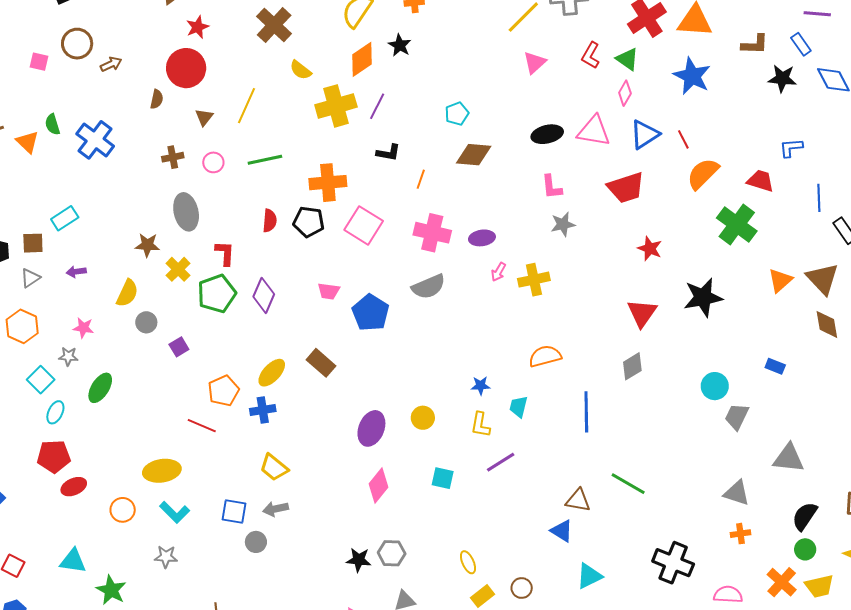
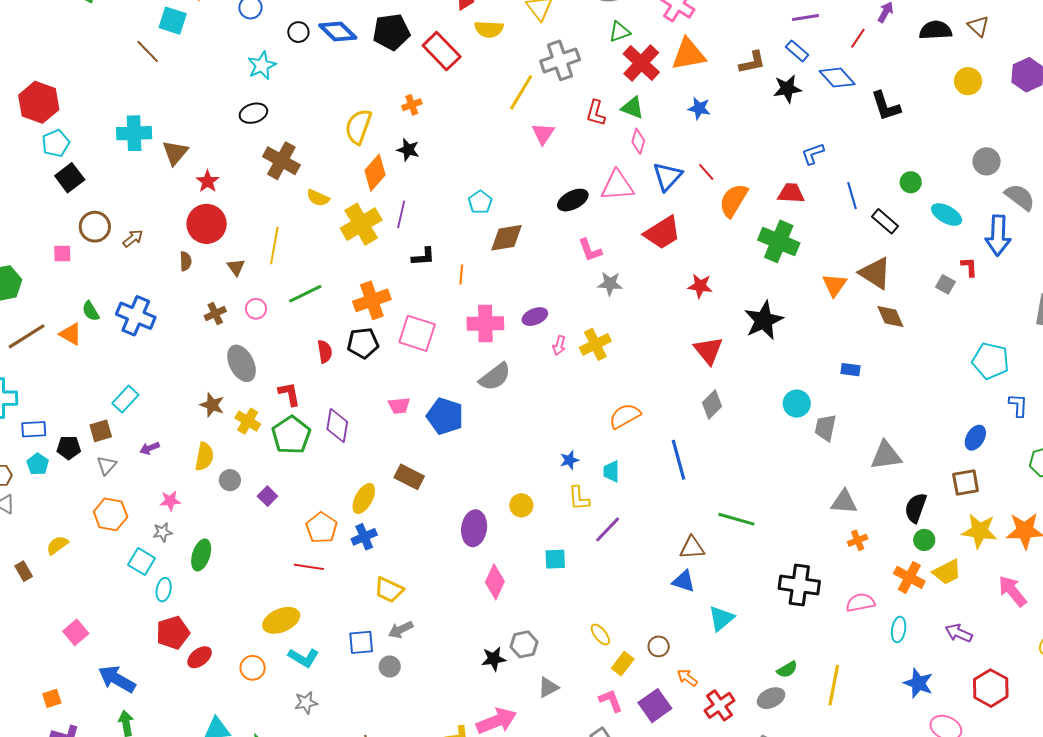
blue star: (692, 76) -> (699, 108), size x0.6
gray star: (563, 224) -> (610, 284), turned 30
brown star: (147, 245) -> (212, 405), turned 30

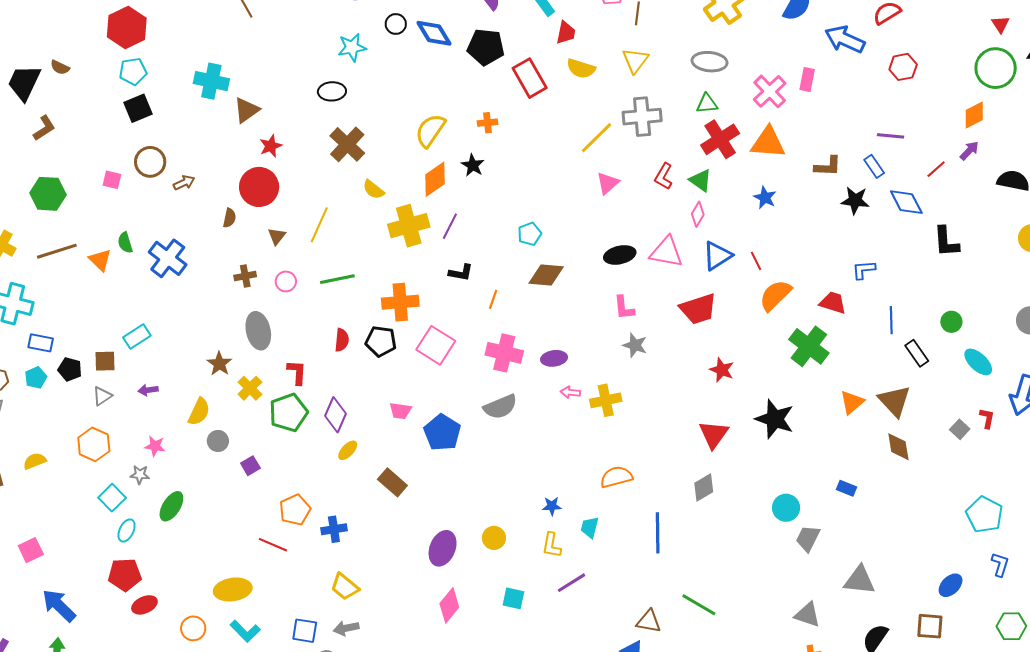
black star: (764, 320) -> (775, 419), turned 30
pink arrow: (559, 345) -> (570, 392), turned 66
yellow ellipse: (364, 498) -> (348, 450), moved, size x0.7

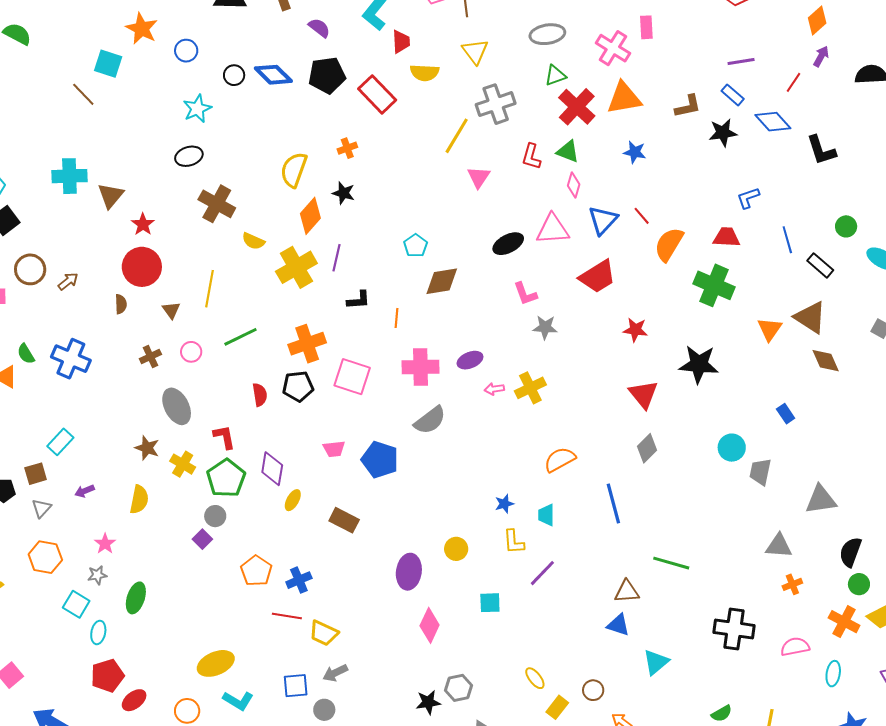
gray circle: (218, 441) -> (215, 516), moved
pink star: (155, 446) -> (105, 544), turned -30
blue rectangle: (847, 488) -> (786, 414), turned 48
red line: (273, 545) -> (287, 616), moved

